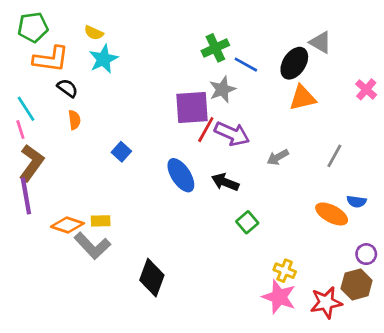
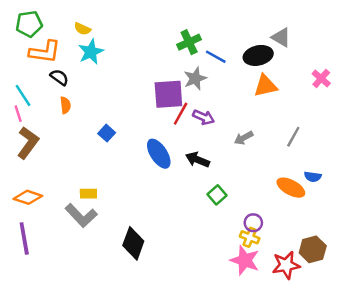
black ellipse: (294, 63) -> (258, 55), turned 44
purple arrow: (232, 134) -> (204, 117), size x0.7
purple line: (26, 196) -> (24, 238), moved
orange diamond: (67, 225) -> (28, 197), moved
purple circle: (366, 254) -> (253, 223), moved

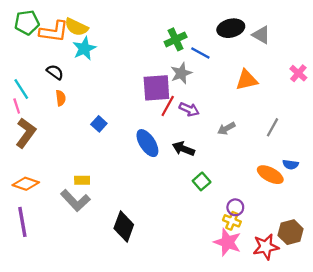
yellow semicircle: (82, 29) -> (76, 27), size x1.5
orange L-shape: (45, 52) -> (54, 32), moved
black ellipse: (258, 55) -> (231, 28), moved

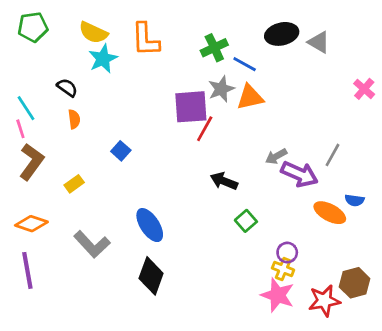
orange L-shape: (54, 32) -> (146, 39), moved, turned 80
orange triangle: (247, 80) -> (250, 97), moved
purple arrow: (189, 109) -> (300, 174), moved, size x1.5
blue ellipse: (147, 143) -> (150, 225), moved
yellow rectangle: (82, 180) -> (74, 184), moved, turned -35

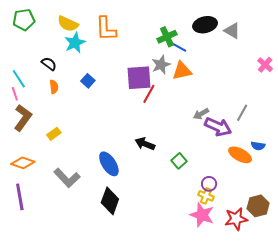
green cross: (214, 48) -> (167, 37), moved
blue square: (121, 151) -> (88, 81), moved
black arrow: (224, 181) -> (145, 144), moved

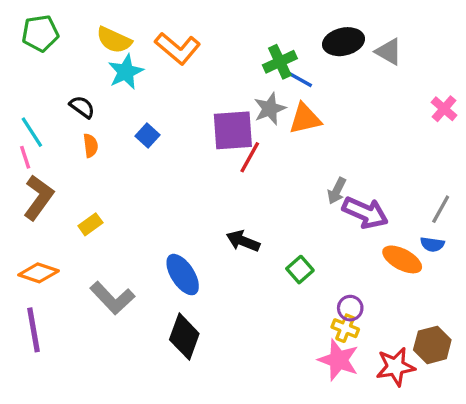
orange L-shape: (106, 29) -> (178, 48), turned -48
gray line: (242, 113) -> (441, 209), moved
gray arrow: (201, 114) -> (337, 191), turned -35

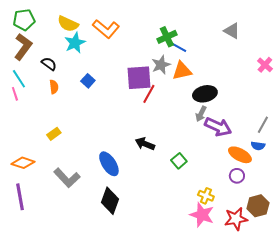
black ellipse: (344, 42) -> (205, 94), moved
brown L-shape: (39, 197) -> (23, 47), moved
purple circle: (350, 308) -> (237, 176), moved

